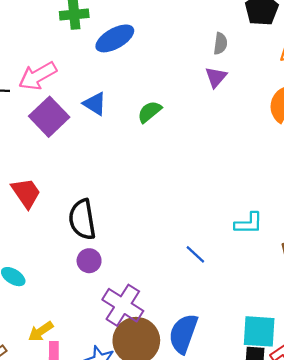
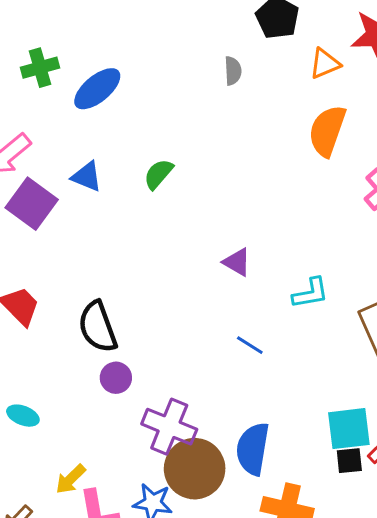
purple triangle: (216, 77) -> (237, 262), moved, turned -30

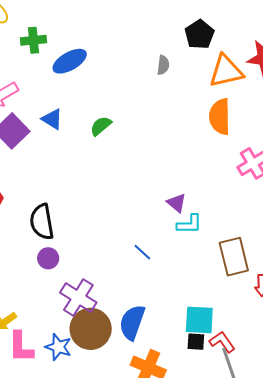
orange triangle: (325, 64) -> (226, 71), size x1.6
orange semicircle: (327, 131) -> (220, 117), turned -30
purple triangle: (237, 262) -> (177, 203), moved

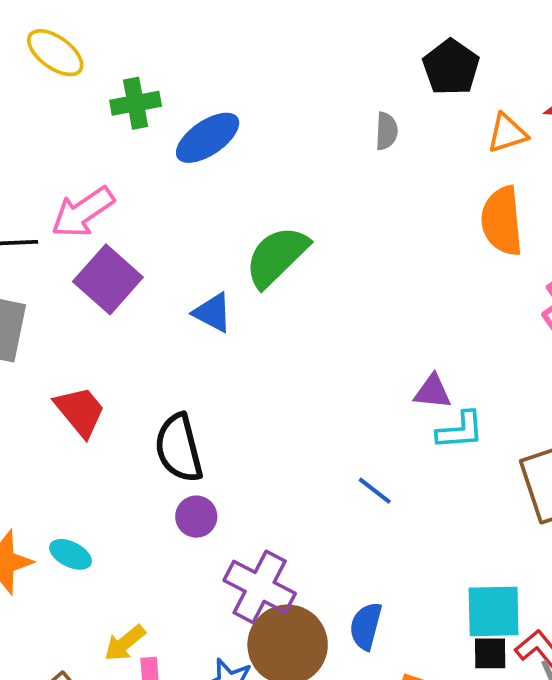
orange triangle: (226, 71) -> (507, 133), size x0.6
blue triangle: (52, 119) -> (213, 313), moved
green semicircle: (101, 126) -> (277, 256), size x1.6
purple triangle: (177, 203) -> (433, 392), turned -30
blue semicircle: (132, 322) -> (366, 626), size x0.7

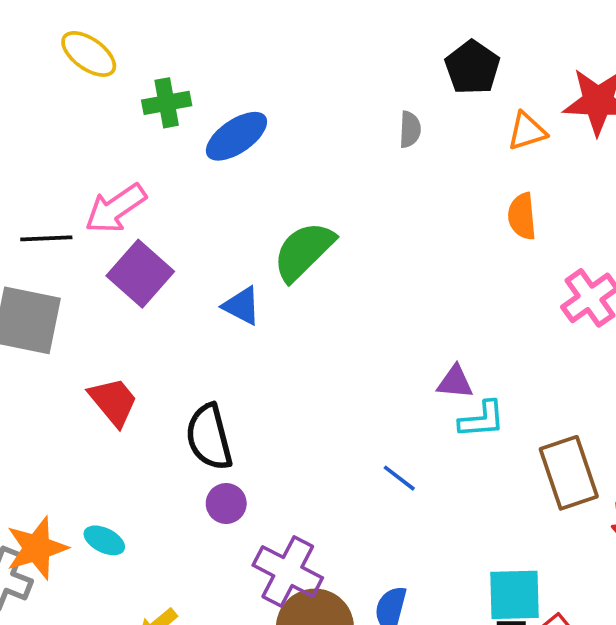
orange semicircle: (502, 221) -> (522, 216), size x0.7

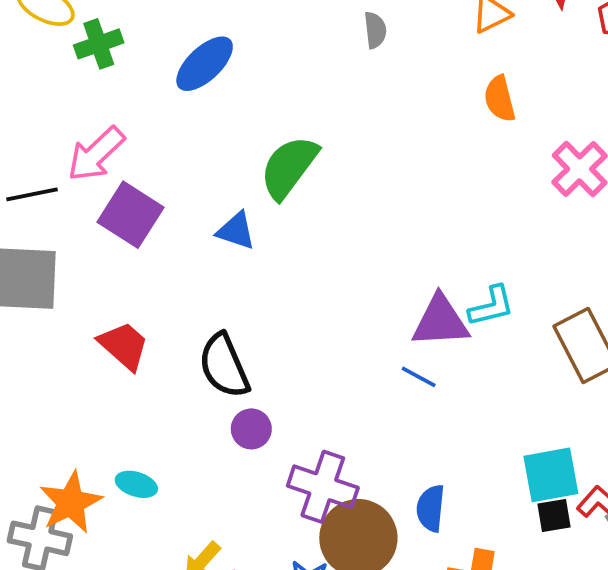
green cross: (167, 103) -> (99, 44), moved
purple triangle: (455, 382) -> (440, 321), moved, size x1.6

